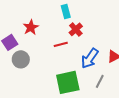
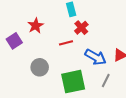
blue arrow: (90, 58) -> (96, 57), turned -95
gray circle: (21, 59) -> (40, 67), moved

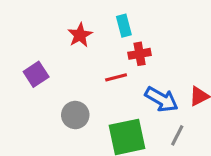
red star: (36, 26) -> (80, 35), moved
red cross: (81, 28) -> (140, 54), turned 32

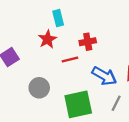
cyan rectangle: (124, 26) -> (58, 18), moved
red star: (80, 35) -> (47, 39), moved

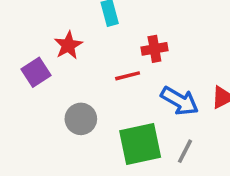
red star: (47, 39) -> (68, 45), moved
gray line: (116, 103) -> (185, 151), moved

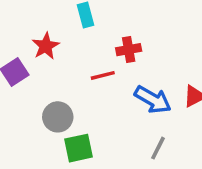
green square: (140, 144) -> (79, 148), moved, size x0.7

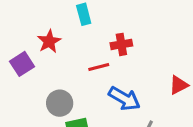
blue arrow: (153, 100) -> (124, 99), moved

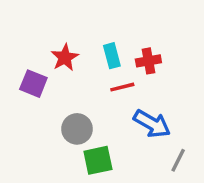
cyan rectangle: (84, 14) -> (112, 56), moved
purple square: (22, 64) -> (33, 84), turned -35

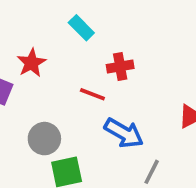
cyan rectangle: (112, 56) -> (81, 28), moved, turned -30
red line: (122, 87) -> (92, 94), turned 35

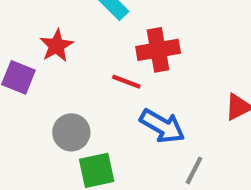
red cross: (120, 67) -> (158, 50), size x1.4

